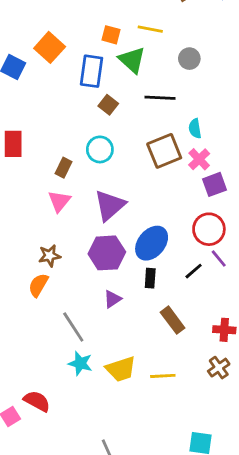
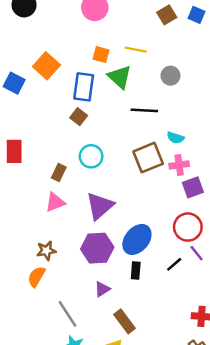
brown square: (108, 105) -> (79, 117), moved
cyan semicircle: (195, 128) -> (175, 138), turned -63
pink cross: (199, 159) -> (179, 165), turned 36
pink triangle: (59, 201) -> (55, 202), turned 30
brown rectangle: (173, 320) -> (125, 321), moved

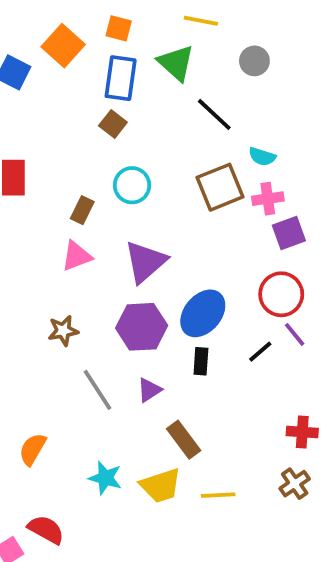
orange square: (101, 55) -> (119, 28), moved
black line: (144, 110) -> (214, 114), turned 40
orange semicircle: (36, 277) -> (33, 449), moved
gray line: (67, 314) -> (98, 390), moved

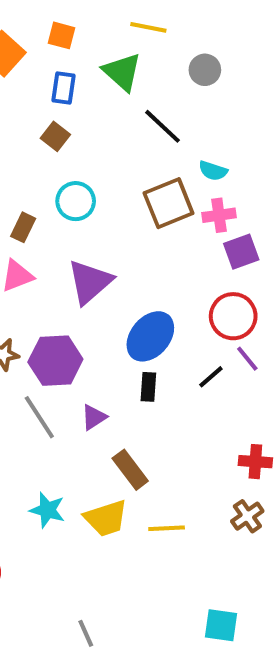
blue rectangle: (121, 78) -> (64, 88), size x0.7
purple hexagon: (142, 327) -> (55, 361), moved

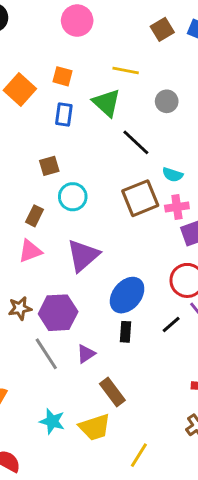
brown square: (55, 136) -> (49, 166), moved, turned 36
yellow line: (167, 528) -> (139, 455), moved, turned -55

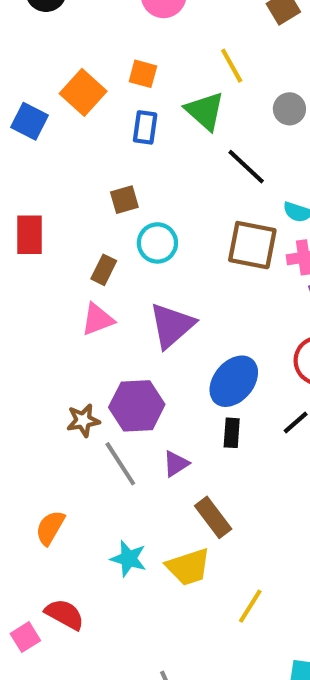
yellow line: (126, 70) -> (232, 66), turned 50
brown square: (140, 198) -> (252, 245), turned 33
brown star: (20, 308) -> (83, 420), moved

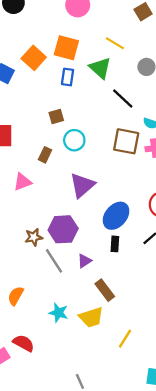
yellow line: (232, 66) -> (115, 43), turned -30
orange square: (143, 74) -> (66, 48), size x1.6
pink triangle: (98, 319) -> (22, 182), moved

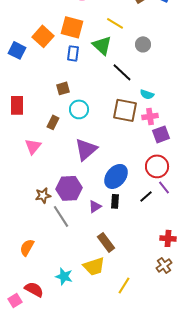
pink triangle: (22, 182) -> (33, 146), turned -30
purple triangle: (84, 261) -> (95, 206), moved
cyan star: (59, 313) -> (64, 276), moved

